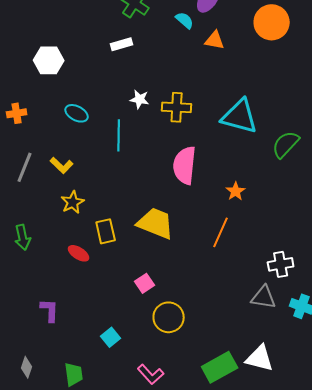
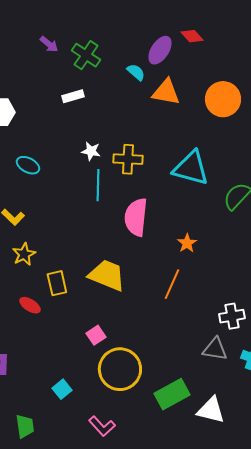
orange circle: (272, 22) -> (223, 99), moved
orange triangle: (215, 40) -> (166, 92), size x1.4
cyan line: (119, 135) -> (98, 185), moved
yellow circle: (169, 317) -> (120, 369), size x1.4
green rectangle: (220, 367) -> (172, 394), moved

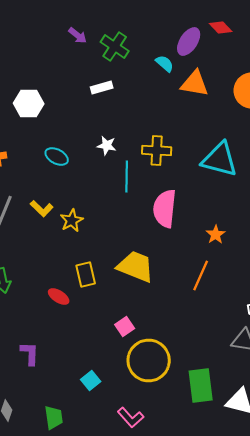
white star: (91, 151) -> (107, 146), moved
yellow star: (24, 254) -> (72, 220), moved
green rectangle: (172, 394) -> (201, 386), turned -68

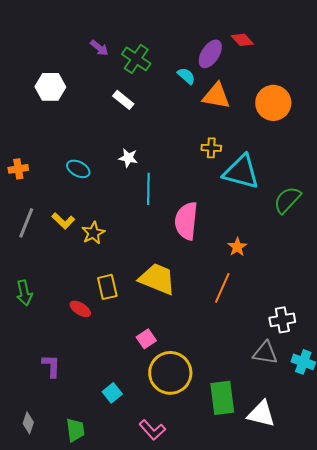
white rectangle: (102, 88) -> (123, 100), turned 55
white hexagon: (29, 104) -> (50, 87), moved
yellow cross: (157, 150) -> (211, 148), moved, size x0.7

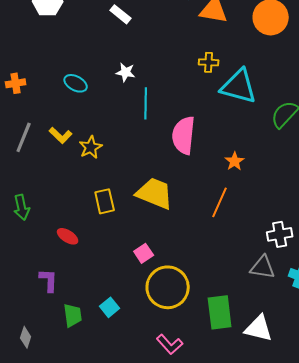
red ellipse: (80, 309) -> (68, 236), moved
green trapezoid: (75, 430) -> (73, 315), moved
pink L-shape: (152, 430) -> (170, 344), moved

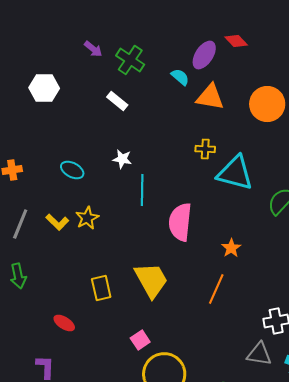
yellow star: (91, 147) -> (87, 218), moved
yellow trapezoid: (155, 193) -> (151, 280), turned 39
green arrow: (22, 207) -> (18, 276), moved

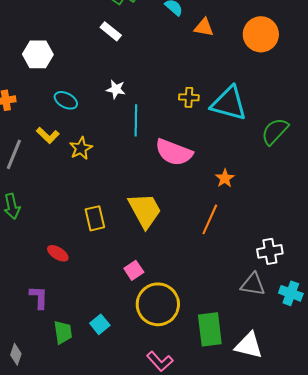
white hexagon: (44, 88) -> (38, 54), moved
orange triangle: (210, 97) -> (204, 27), size x0.7
yellow cross: (205, 149) -> (189, 97), moved
yellow L-shape: (57, 222) -> (48, 135), moved
pink semicircle: (180, 222) -> (174, 152), turned -75

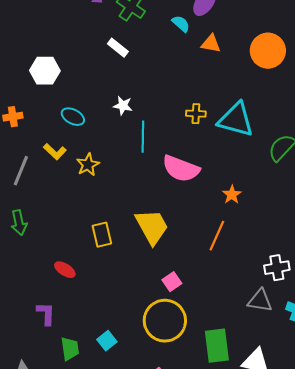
pink square: (134, 270) -> (172, 282), moved

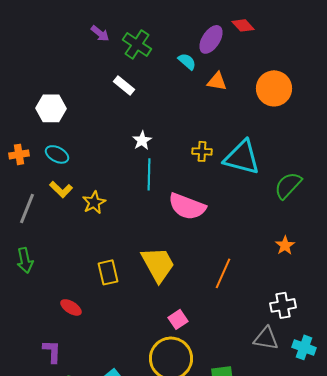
white star: (123, 106) -> (142, 140), moved, turned 30
cyan ellipse: (73, 117) -> (57, 154), moved
orange star: (232, 195) -> (285, 245), moved

